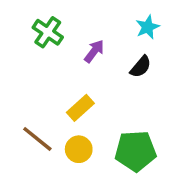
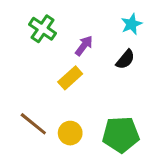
yellow rectangle: (80, 108) -> (70, 78), moved

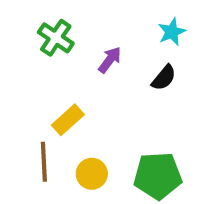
yellow rectangle: (70, 78) -> (68, 120), moved
brown line: (33, 124) -> (44, 162), turned 48

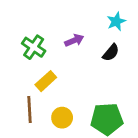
green cross: (56, 38) -> (34, 47), moved
purple arrow: (110, 60) -> (74, 40), turned 30

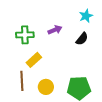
green cross: (34, 47) -> (25, 35), turned -36

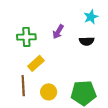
purple arrow: (55, 30) -> (58, 32), turned 144
black semicircle: (82, 39) -> (87, 41), turned 48

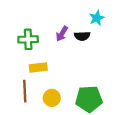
black semicircle: (87, 41) -> (82, 36), moved
yellow rectangle: (36, 63) -> (38, 68), turned 35

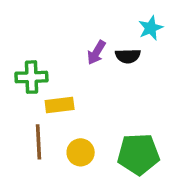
green cross: (28, 39) -> (31, 77), moved

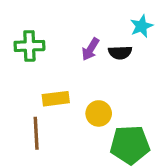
green cross: (31, 77) -> (29, 46), moved
yellow circle: (81, 152) -> (99, 113), moved

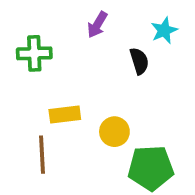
purple arrow: (90, 49) -> (97, 25), moved
black semicircle: (120, 53) -> (139, 61), turned -105

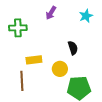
black semicircle: (139, 61) -> (73, 48), moved

